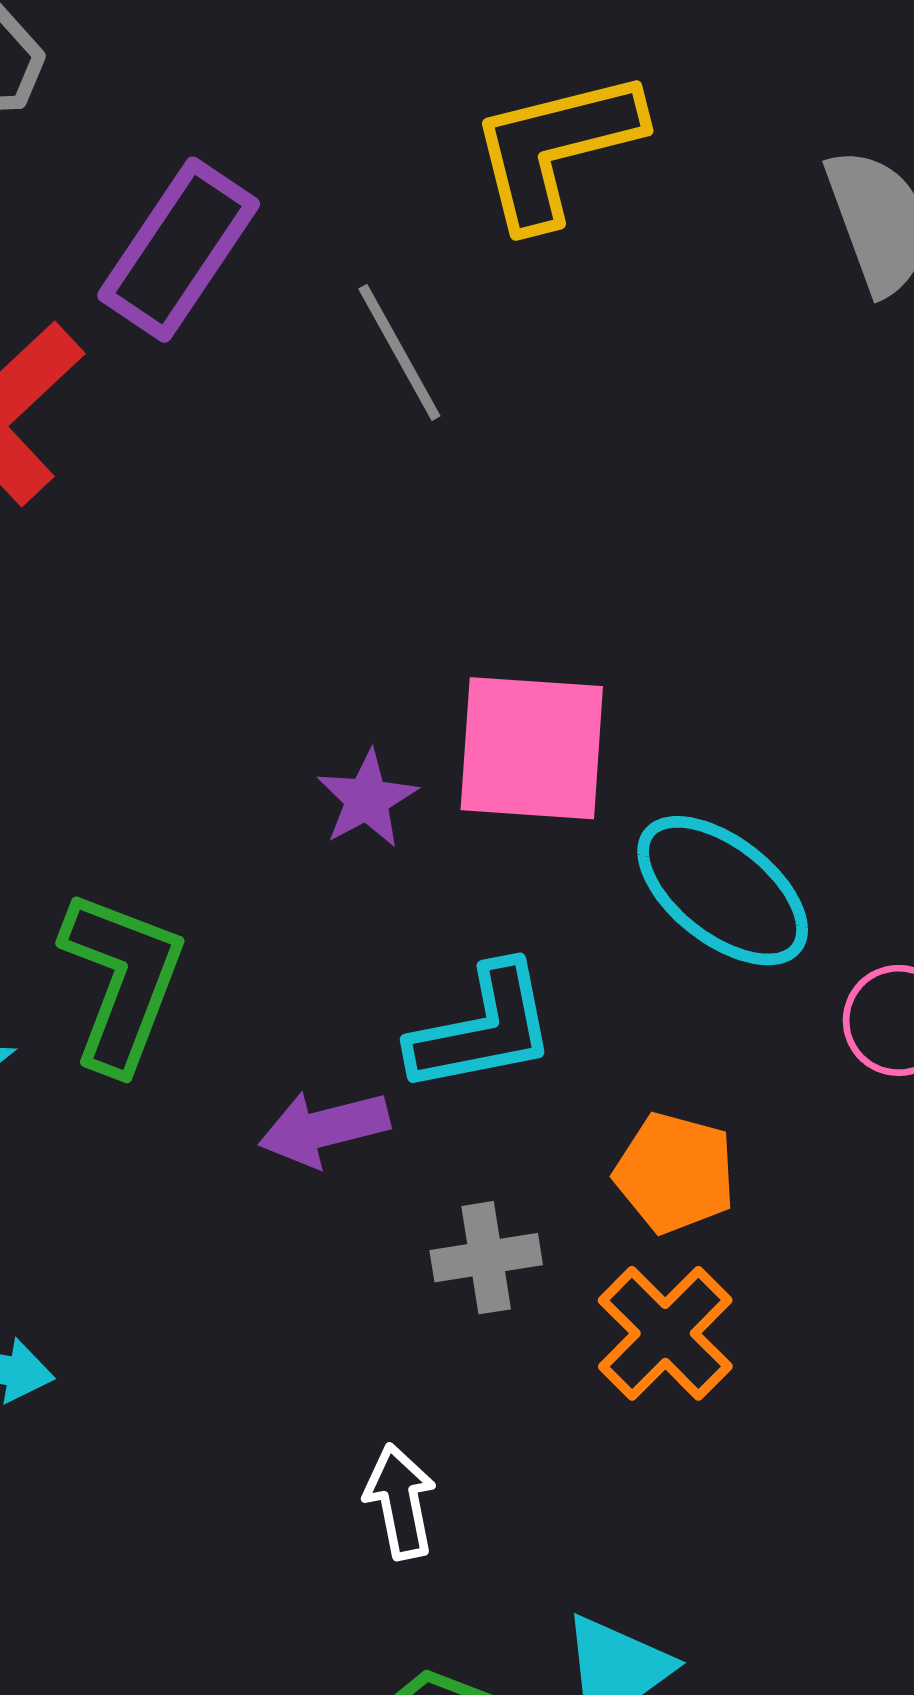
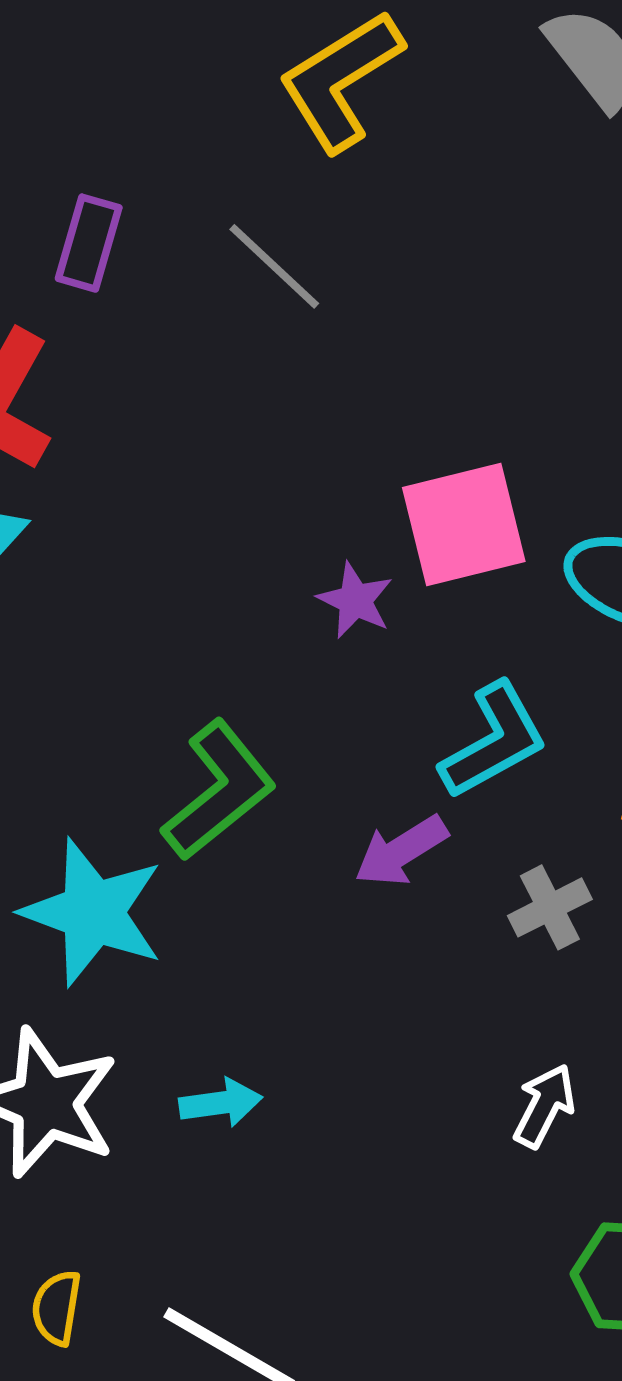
purple rectangle: (179, 250) -> (89, 243), size x0.7
green L-shape: (122, 981) -> (219, 790), turned 48
white arrow: (400, 1502) -> (544, 1106), turned 56

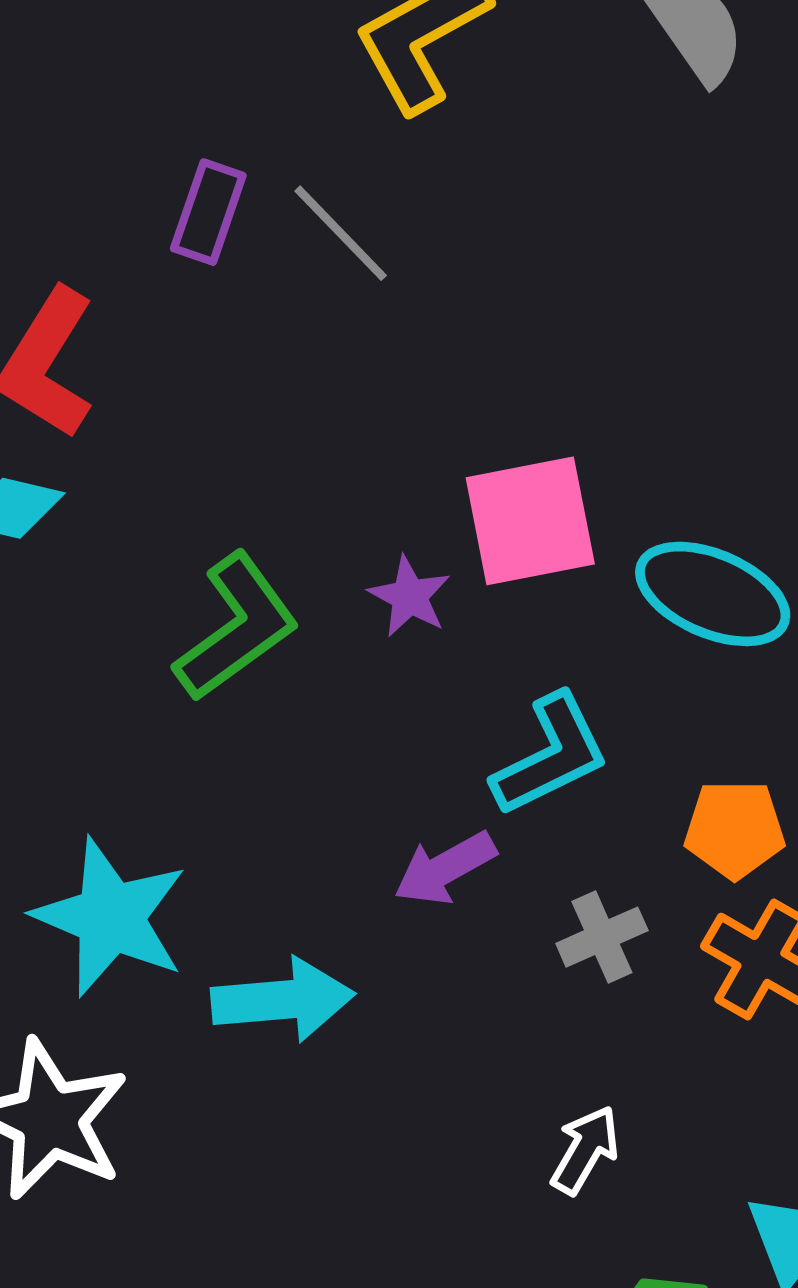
purple rectangle: (89, 243) -> (208, 212), moved
green L-shape: (219, 790) -> (237, 627), moved
cyan arrow: (221, 1103) -> (283, 1000), moved, size x1.6

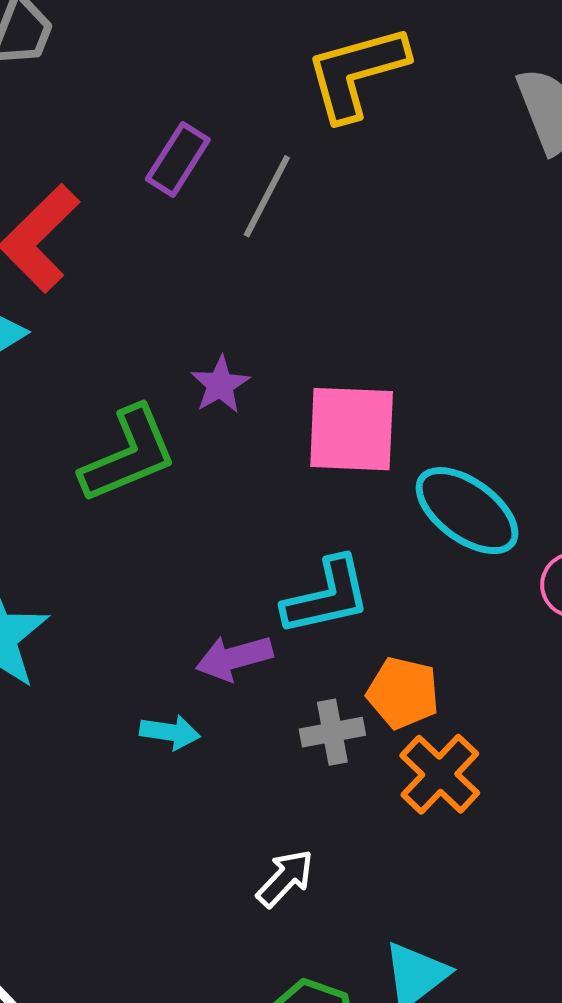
gray line: (341, 233) -> (267, 196), turned 58
purple star: (409, 596) -> (220, 385), moved
orange pentagon: (735, 829) -> (403, 693), moved
cyan arrow: (283, 1000) -> (170, 732), moved, size x0.6

